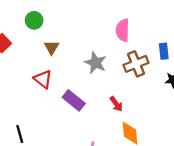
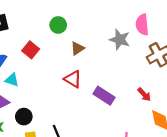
brown triangle: (52, 47) -> (77, 48), turned 32
gray star: (95, 63) -> (120, 40), moved

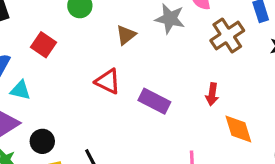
brown triangle: (77, 48) -> (126, 35), moved
red arrow: (144, 94) -> (212, 94), turned 56

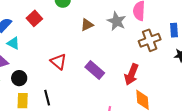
red triangle: (108, 81) -> (58, 62), moved
red arrow: (212, 94) -> (131, 74), size x1.5

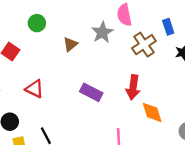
gray star: (117, 21) -> (102, 32), turned 30
red triangle: (58, 62) -> (35, 89), moved

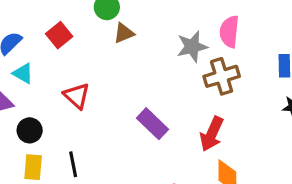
brown triangle: (70, 44) -> (124, 33), moved
brown cross: (144, 45) -> (222, 76), moved

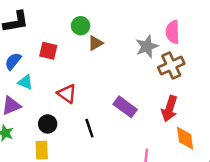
red square: (59, 35) -> (48, 51), turned -30
black circle: (30, 130) -> (48, 124), moved
black line: (73, 164) -> (89, 128), moved

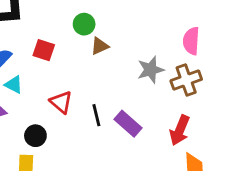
gray star: (147, 47) -> (151, 70), moved
black line: (89, 128) -> (96, 115), moved

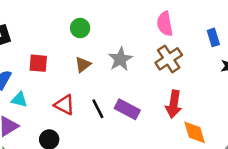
green circle: (84, 24) -> (80, 28), moved
brown triangle: (100, 46) -> (83, 65), moved
gray star: (151, 70) -> (120, 59), moved

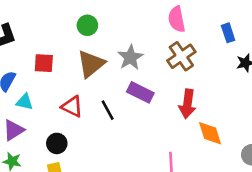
brown triangle: (83, 65) -> (91, 64), size x1.6
purple rectangle: (127, 109) -> (140, 92), moved

